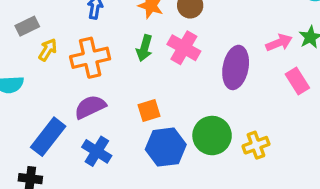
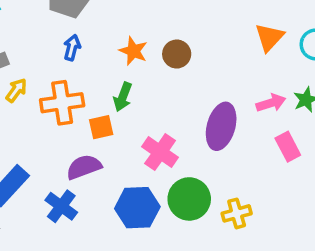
pink cross: (184, 48) -> (160, 152), moved
purple semicircle: (90, 107) -> (84, 167), moved
orange square: (149, 110) -> (101, 127), moved

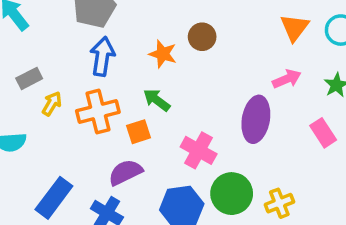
blue arrow: (72, 48) -> (102, 56), size x1.5
brown circle: (177, 54) -> (202, 37), moved
green arrow: (123, 97) -> (157, 100), turned 112
pink arrow: (271, 103) -> (287, 79), moved

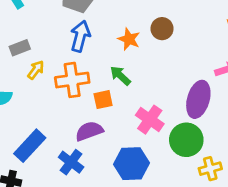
green circle: (232, 194) -> (186, 140), moved

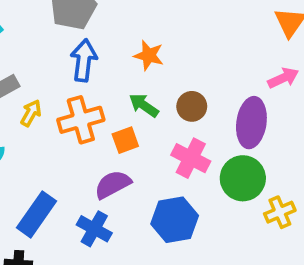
brown circle: (162, 29) -> (192, 106), moved

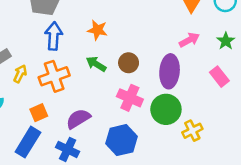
orange square: (125, 140) -> (39, 113), moved

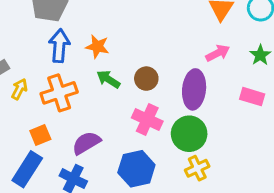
orange star: (97, 30) -> (97, 47), moved
pink rectangle: (219, 77) -> (252, 97), turned -36
yellow cross: (192, 131) -> (197, 168), moved

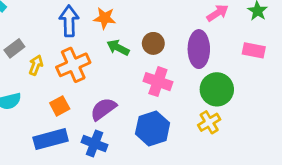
green circle: (189, 134) -> (217, 89), moved
blue rectangle: (27, 169) -> (51, 139), turned 48

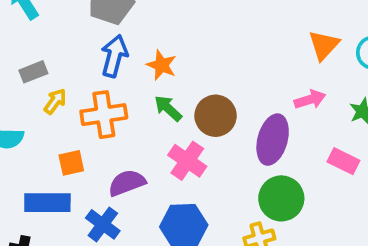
brown circle: (153, 43) -> (216, 116), size x1.4
pink cross: (158, 82) -> (187, 161), moved

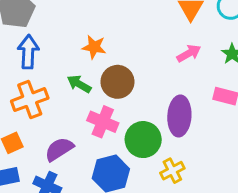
orange star: (161, 65) -> (94, 47), moved
purple ellipse: (273, 140) -> (179, 116), moved
green circle: (281, 198) -> (143, 140), moved

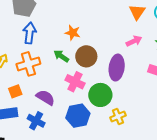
purple ellipse: (179, 116) -> (117, 68), moved
purple semicircle: (59, 149) -> (45, 98), turned 60

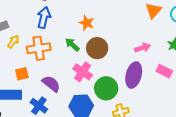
pink arrow: (134, 41) -> (142, 48), moved
purple ellipse: (117, 68) -> (134, 75), moved

